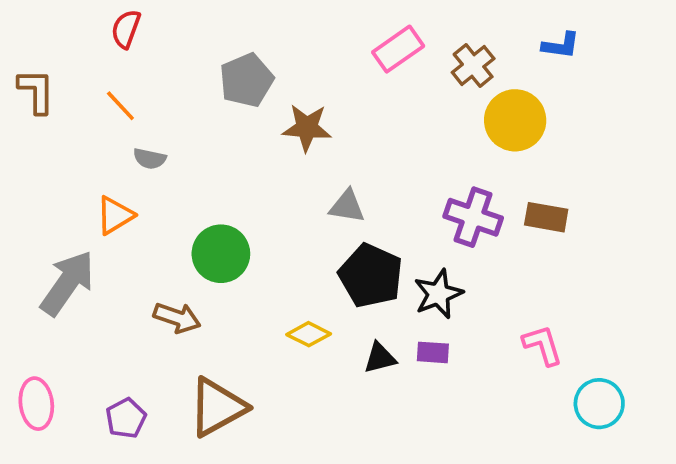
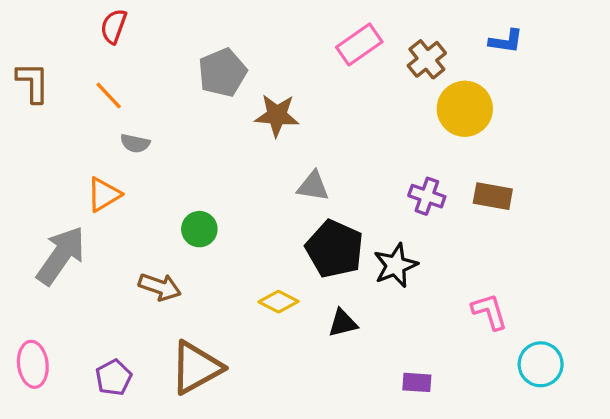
purple cross: (473, 217) -> (427, 196), size x0.7
green circle: (221, 254) -> (199, 229), size x0.7
purple rectangle: (433, 352) -> (417, 382), moved

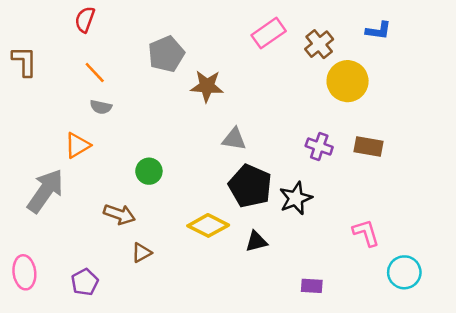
orange line: (109, 96) -> (95, 72), moved
yellow diamond: (278, 302) -> (208, 225), size x1.4
brown triangle: (196, 368) -> (142, 253), moved, size x0.5

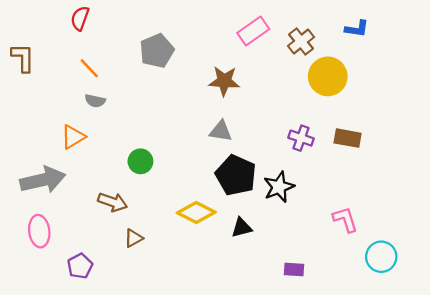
brown star: (207, 86) -> (224, 81), moved
gray arrow: (45, 191) -> (43, 180), turned 42
pink ellipse: (24, 272) -> (39, 231), moved

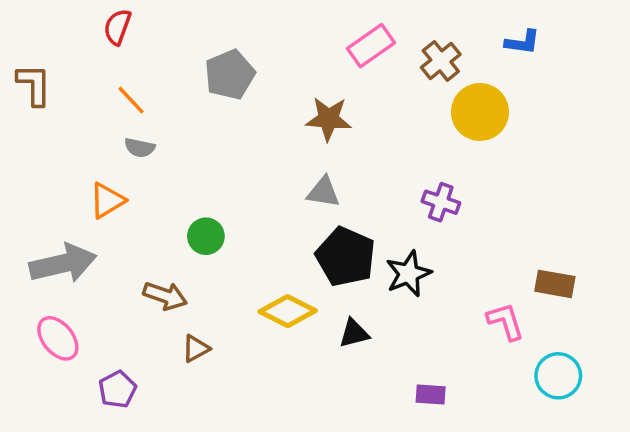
brown rectangle: (348, 138) -> (555, 284), moved
pink ellipse: (39, 231) -> (58, 338), turned -32

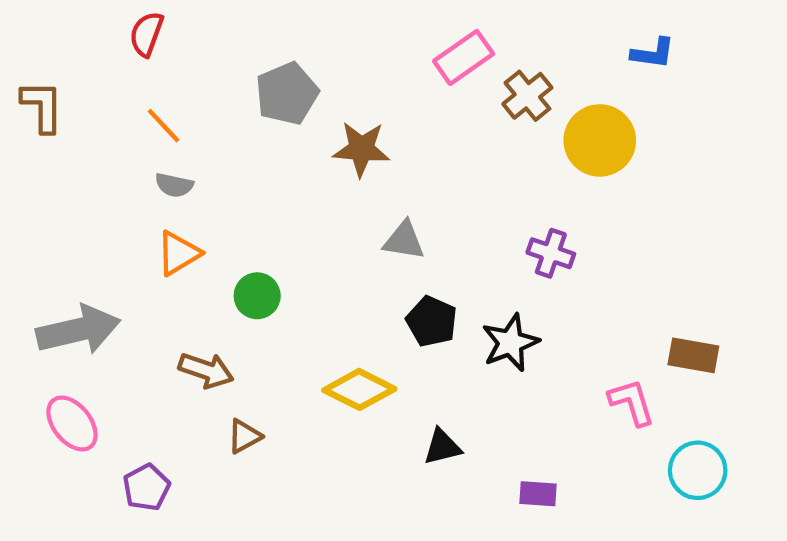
brown cross: (441, 61) -> (527, 96), moved
brown star: (328, 119) -> (361, 149), moved
orange triangle: (107, 200) -> (178, 253), moved
black pentagon: (345, 257) -> (432, 321), size x0.7
black triangle: (354, 333) -> (442, 447), moved

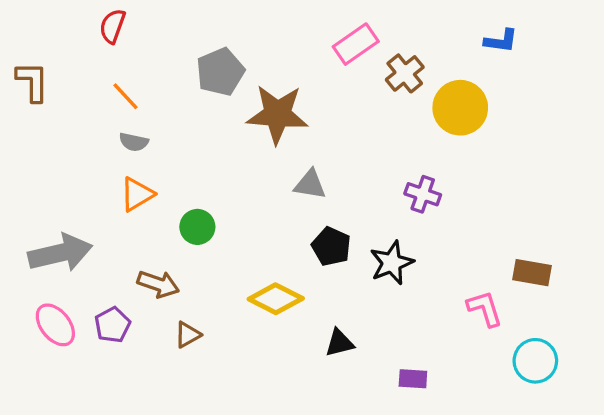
brown star: (361, 149) -> (277, 114), size x1.4
purple pentagon: (146, 487) -> (112, 325), moved

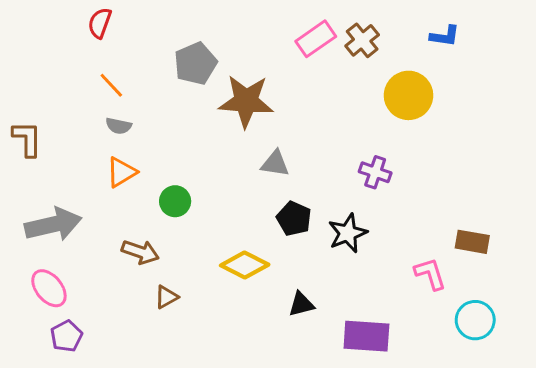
brown cross: (405, 73) -> (362, 40), moved
brown L-shape: (32, 82) -> (27, 139), moved
purple pentagon: (112, 325) -> (66, 336), moved
purple rectangle: (413, 379) -> (366, 336), size x1.8

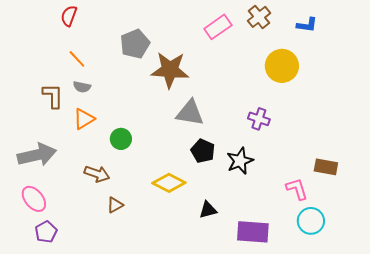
brown cross: (362, 40) -> (259, 17), moved
brown L-shape: (27, 139) -> (53, 96), moved
gray triangle: (275, 164) -> (190, 113), size x1.4
cyan circle: (475, 320) -> (311, 221), moved

